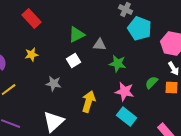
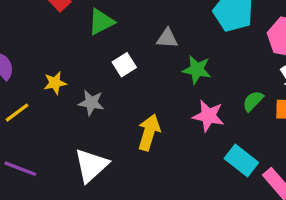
green triangle: (77, 35) -> (101, 22), moved
yellow star: (32, 55) -> (55, 83), moved
cyan rectangle: (127, 117) -> (241, 160), moved

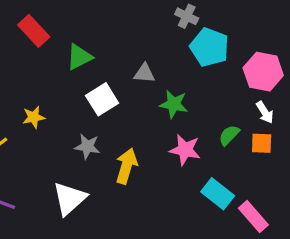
white square: (124, 65) -> (102, 99), size x1.4
gray star: (91, 103) -> (87, 147), moved

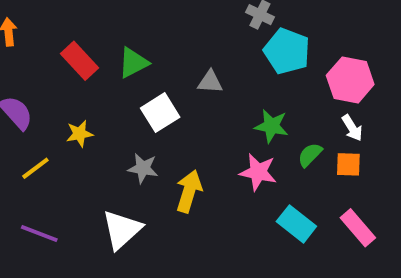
red rectangle: (34, 31) -> (80, 61), moved
green star: (174, 104) -> (272, 126), moved
pink rectangle: (253, 217) -> (358, 228), moved

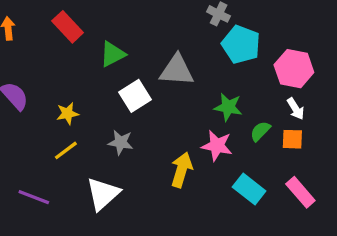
red rectangle: (80, 61) -> (68, 27), moved
gray triangle: (210, 82) -> (177, 70), size x1.6
yellow line: (35, 168) -> (66, 150), moved
yellow arrow: (189, 191) -> (182, 170), moved

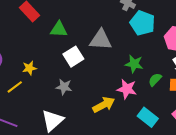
green triangle: (113, 54) -> (59, 29), turned 30
yellow line: (66, 150) -> (15, 87), moved
yellow arrow: (182, 170) -> (104, 105), turned 45

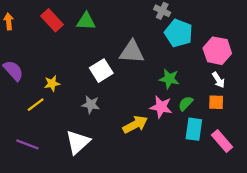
green triangle: (59, 29) -> (86, 21), moved
green semicircle: (155, 80) -> (186, 103), moved
cyan rectangle: (148, 117) -> (194, 129), moved, turned 60

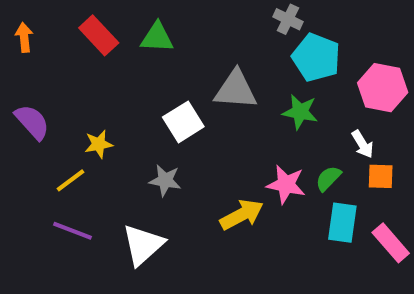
green star: (169, 79) -> (300, 112), moved
white arrow: (218, 80) -> (363, 144), moved
purple line: (27, 144) -> (72, 231), moved

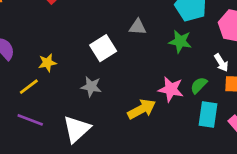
gray triangle: (236, 90) -> (138, 27), size x0.6

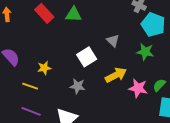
gray triangle: (138, 27) -> (113, 41), turned 40
yellow line: (29, 87) -> (30, 86), turned 56
yellow arrow: (142, 109) -> (116, 75), moved

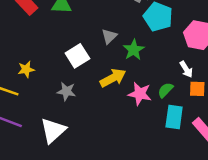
gray triangle: (113, 41) -> (109, 36), turned 32
green star: (145, 52) -> (134, 50), moved, turned 30

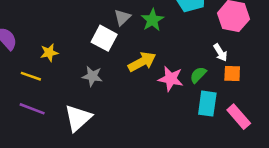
gray triangle: (109, 36) -> (122, 17), moved
green star: (134, 50) -> (152, 20), moved
white square: (77, 56) -> (104, 38), turned -30

